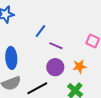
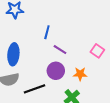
blue line: (40, 31) -> (47, 32), turned -32

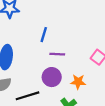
purple line: (60, 50) -> (57, 54), turned -32

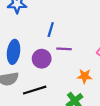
purple circle: (52, 77) -> (42, 59), moved

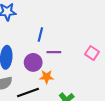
orange star: (84, 76) -> (47, 77), moved

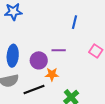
blue line: (40, 34) -> (74, 22), moved

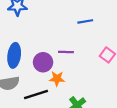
blue line: (74, 22) -> (85, 21), turned 64

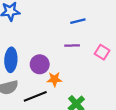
purple line: (66, 52) -> (72, 46), moved

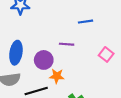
purple line: (72, 46) -> (67, 44), moved

